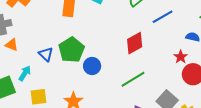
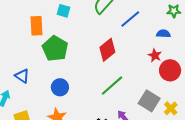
green pentagon: (72, 50) -> (55, 49), moved
blue circle: (92, 66) -> (60, 87), moved

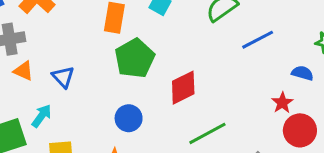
red diamond: (107, 50) -> (183, 88), moved
blue triangle: (22, 76) -> (63, 77), moved

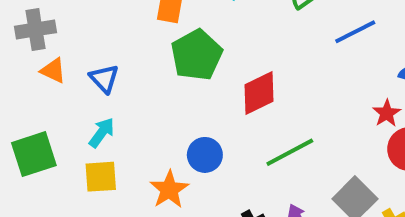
cyan arrow: (42, 116) -> (102, 133), moved
blue circle: (129, 118) -> (205, 155), moved

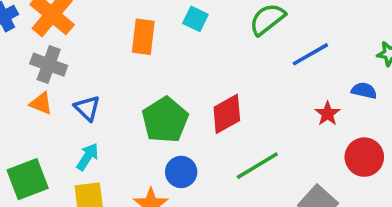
gray cross: (35, 29) -> (49, 65), moved, turned 32
green pentagon: (197, 55) -> (165, 120), moved
red star: (387, 113) -> (328, 114), moved

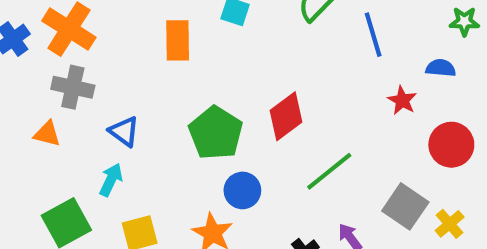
blue line: (310, 54) -> (373, 35), turned -69
orange triangle: (41, 103) -> (47, 134), moved
cyan arrow: (87, 157) -> (111, 180), moved

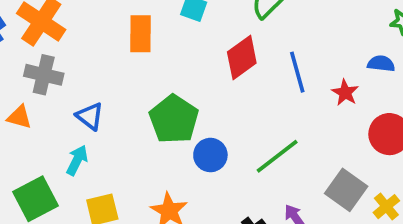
blue line: (373, 35) -> (297, 72), moved
red diamond: (286, 116) -> (242, 57), moved
blue circle: (242, 190) -> (210, 155), moved

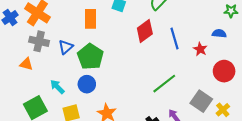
blue triangle: (90, 116) -> (66, 47), moved, turned 42
green pentagon: (174, 119) -> (90, 57), moved
blue circle: (210, 155) -> (87, 84), moved
cyan arrow: (77, 160) -> (57, 87), turned -70

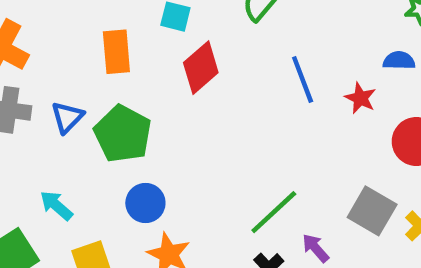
red diamond: (145, 31) -> (201, 68), moved
blue circle: (87, 84) -> (145, 203), moved
green line: (164, 84) -> (274, 212), moved

